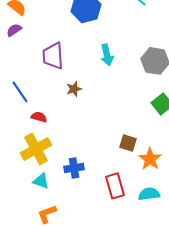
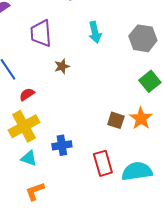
red semicircle: (39, 117) -> (27, 94), turned -49
orange star: (150, 159) -> (141, 118), moved
cyan semicircle: (149, 194) -> (137, 171), size x1.4

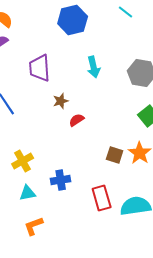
red semicircle: (27, 94) -> (77, 120), moved
yellow cross: (24, 126) -> (23, 161), size x0.7
cyan triangle: (29, 158) -> (28, 193), turned -30

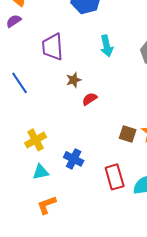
blue cross: (61, 180) -> (74, 159), turned 36

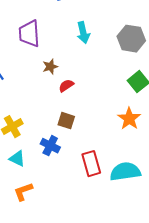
brown square: (128, 134) -> (66, 121), moved
cyan triangle: (41, 172) -> (17, 159), turned 36

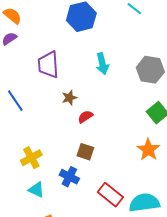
red rectangle: (91, 164) -> (110, 195), turned -35

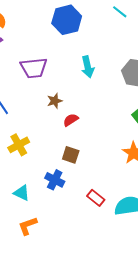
purple trapezoid: (48, 65) -> (34, 68), turned -92
yellow cross: (31, 158) -> (19, 145), moved
red rectangle: (110, 195) -> (96, 198), size x0.7

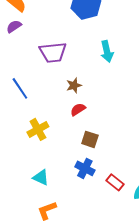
red semicircle: (71, 120) -> (78, 109), moved
blue cross: (55, 180) -> (85, 168), moved

